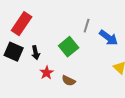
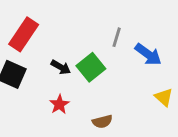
black arrow: (36, 53) -> (61, 67), moved, turned -48
brown semicircle: (69, 81) -> (102, 122), moved, turned -40

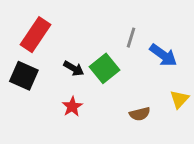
yellow triangle: (164, 97) -> (179, 99), turned 30
brown semicircle: (102, 122) -> (140, 114), moved

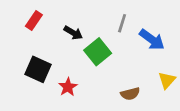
red rectangle: (36, 35) -> (34, 21), size x0.6
black arrow: (74, 68) -> (73, 33), moved
black square: (24, 76) -> (38, 69), moved

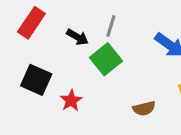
red rectangle: (34, 21) -> (31, 23), size x1.4
gray line: (122, 23) -> (111, 26), moved

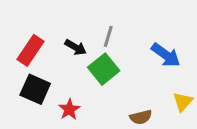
red rectangle: (31, 23) -> (31, 50), moved

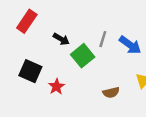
gray line: (108, 36) -> (103, 39), moved
red rectangle: (31, 50) -> (27, 21), moved

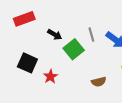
red rectangle: (27, 21) -> (24, 19), turned 36
gray line: (103, 39) -> (91, 35), turned -32

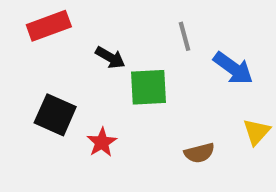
gray line: (91, 35) -> (184, 36), moved
green square: (74, 49) -> (148, 87), turned 36

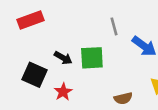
black arrow: (110, 58) -> (63, 58), moved

